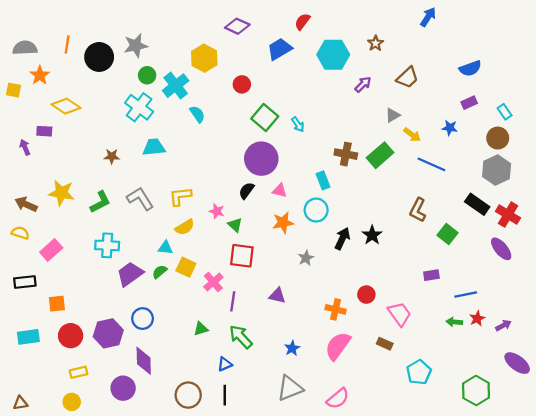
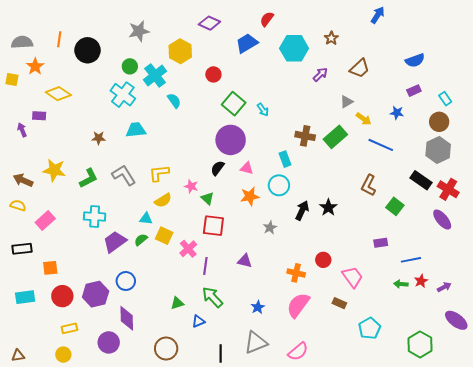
gray star: (136, 46) -> (139, 31), moved
green triangle: (201, 329) -> (177, 303), moved
black line: (225, 395) -> (221, 354), moved

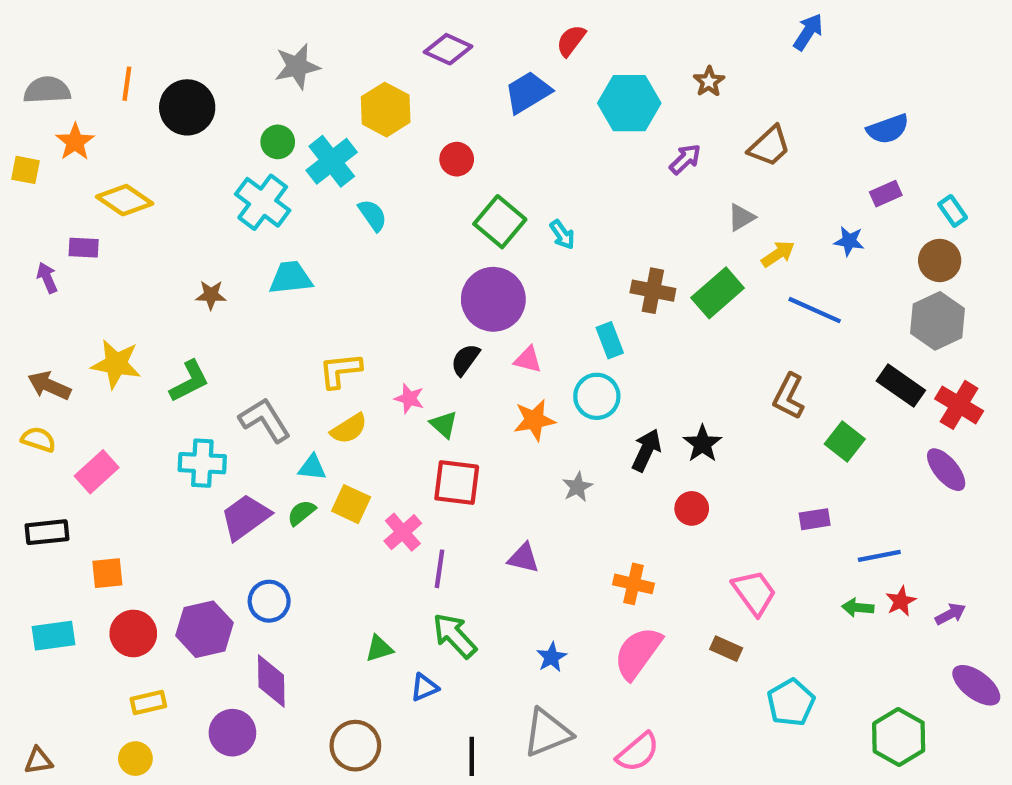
yellow arrow: (364, 119) -> (778, 254), turned -70
gray L-shape: (124, 175) -> (265, 420), moved
red circle: (323, 260) -> (692, 508), moved

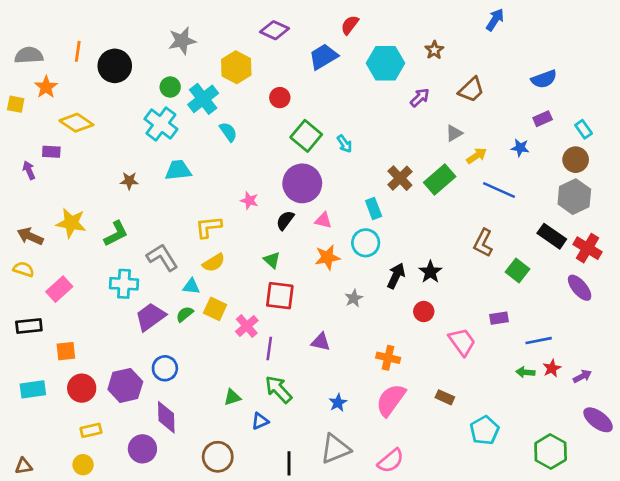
brown cross: (653, 291) -> (400, 178), turned 35
pink star: (409, 398) -> (249, 201), moved
pink trapezoid: (754, 593) -> (462, 342), moved

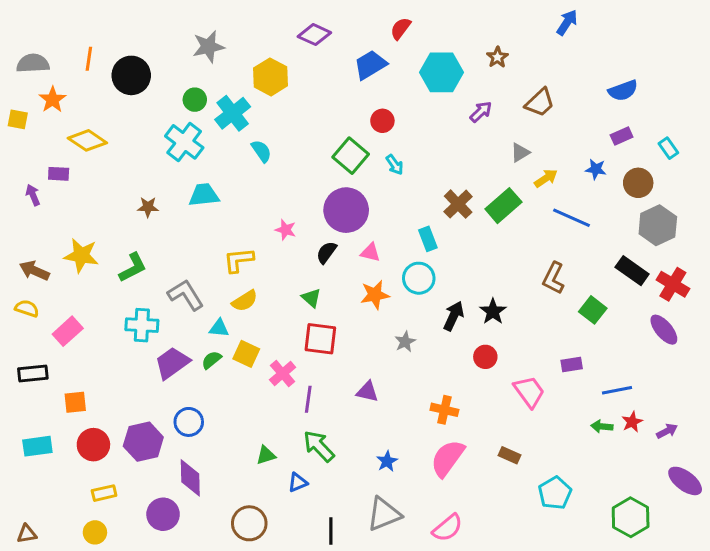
red circle: (280, 98) -> (382, 121), moved
brown circle: (576, 160) -> (638, 183), moved

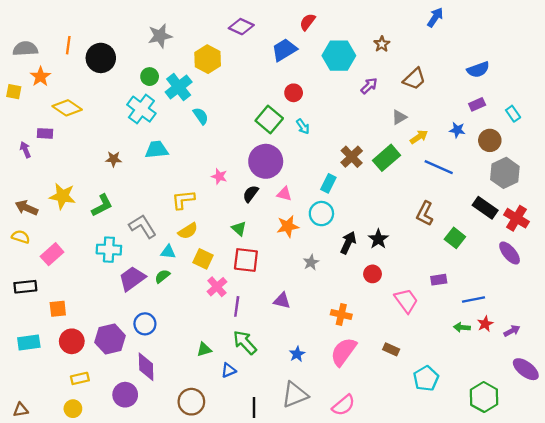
cyan rectangle: (428, 239) -> (328, 183), turned 48
yellow square: (246, 354) -> (203, 259), moved

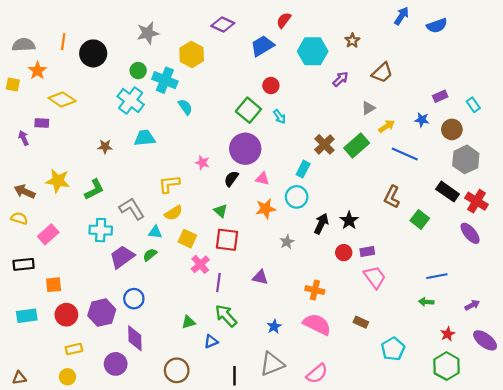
blue semicircle: (478, 70) -> (437, 26), moved
cyan cross: (179, 87) -> (165, 80), turned -30
purple rectangle: (439, 280) -> (367, 252), moved
red star: (485, 324) -> (448, 334), moved
pink semicircle: (343, 352) -> (317, 324), turned 80

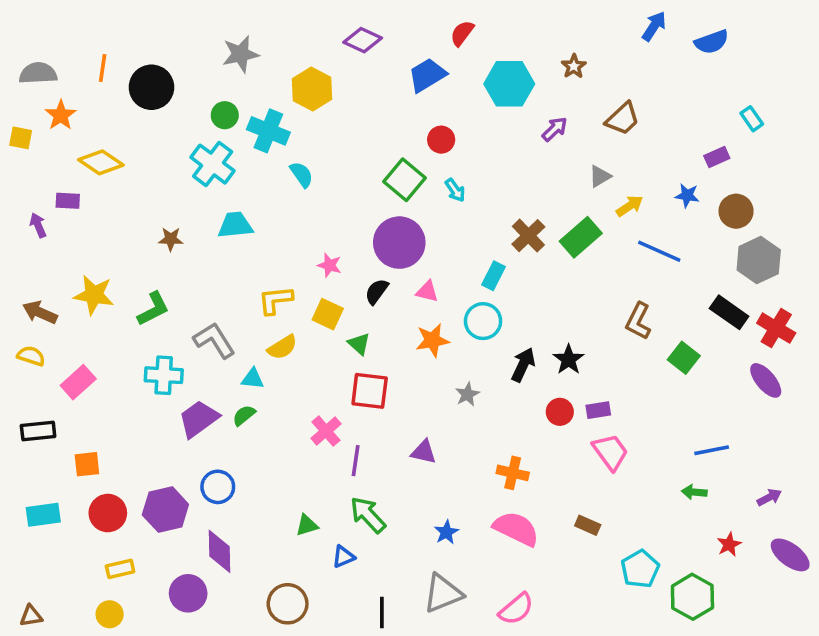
cyan rectangle: (473, 105) -> (752, 119), moved
yellow square: (187, 239) -> (328, 314), moved
green hexagon: (447, 366) -> (692, 597), moved

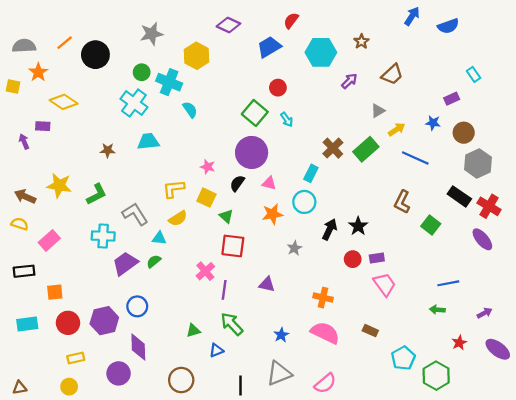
orange line: (103, 68) -> (65, 43), turned 42

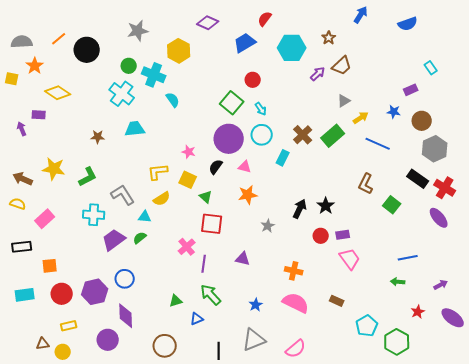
blue arrow: (412, 16) -> (361, 15), moved
brown trapezoid: (392, 74) -> (342, 66), moved
cyan circle: (304, 202) -> (262, 135), moved
brown triangle: (20, 388) -> (43, 344), moved

